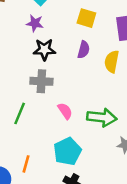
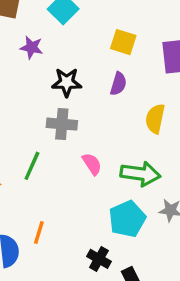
purple star: (35, 23) -> (32, 47), moved
yellow semicircle: (112, 62) -> (155, 119), moved
cyan pentagon: (67, 151) -> (127, 219), moved

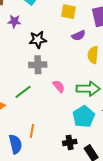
purple semicircle: (118, 84) -> (79, 36), moved, turned 56
green line: (32, 166) -> (23, 92), turned 36
black cross: (99, 259) -> (70, 142), turned -32

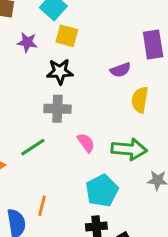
yellow square: (68, 12) -> (67, 36), moved
cyan pentagon: (84, 117) -> (102, 191), moved

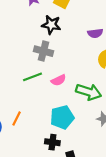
pink semicircle: (86, 143) -> (58, 80), turned 88
green line: (33, 147) -> (32, 77), moved

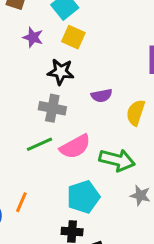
purple semicircle: (95, 33) -> (102, 96), moved
pink semicircle: (58, 80) -> (75, 147), size x1.5

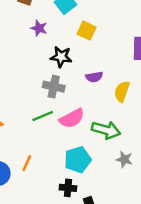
yellow square: (73, 37) -> (87, 31), moved

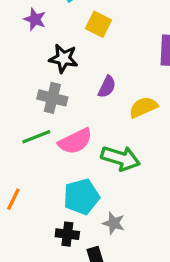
purple semicircle: (94, 77) -> (107, 87), turned -56
yellow semicircle: (122, 92) -> (143, 107), turned 45
gray star: (124, 159) -> (114, 223), moved

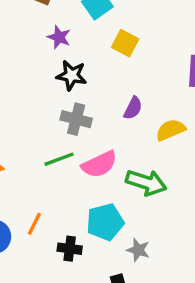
black star: (63, 58) -> (71, 75), moved
black cross: (67, 234) -> (70, 249), moved

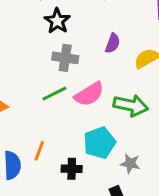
black star: (71, 75) -> (57, 21), turned 30

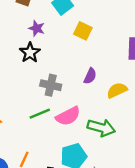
black star: (57, 21) -> (30, 53), moved

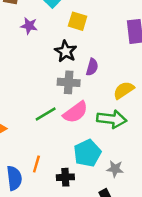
black star: (30, 53) -> (66, 51), moved
gray cross: (51, 85) -> (69, 82), moved
yellow semicircle: (117, 90) -> (124, 90), moved

